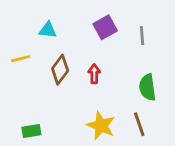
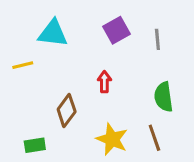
cyan triangle: (48, 30) -> (53, 33), size x1.5
brown diamond: (60, 70) -> (67, 111), moved

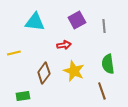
yellow line: (23, 65) -> (14, 53), moved
red arrow: (104, 82) -> (64, 45), moved, turned 80
yellow star: (112, 139) -> (74, 71), moved

